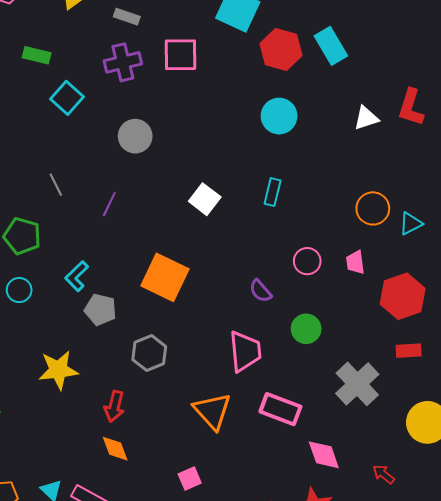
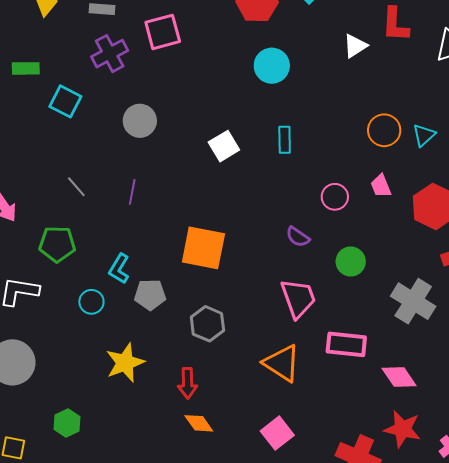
white square: (205, 199) -> (224, 146), moved, turned 36
cyan circle: (19, 290) -> (91, 302), moved
pink square: (190, 478) -> (277, 433), size x1.4

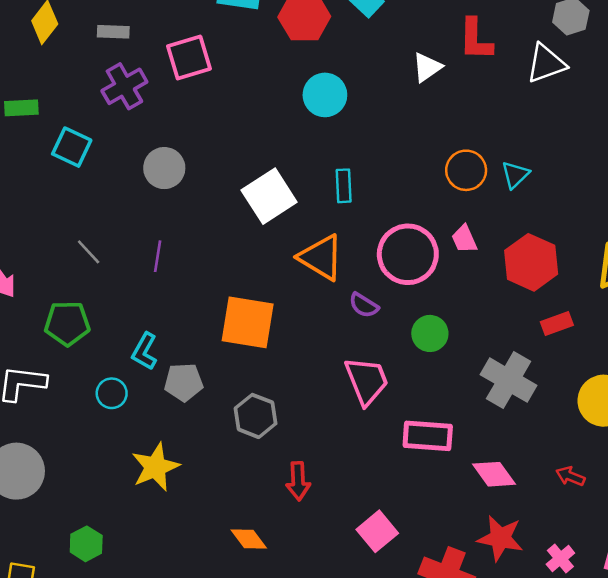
white square: (224, 146) -> (269, 196), size x1.4
pink circle: (335, 197) -> (408, 254), size x1.8
orange triangle: (282, 363) -> (321, 257), moved
red arrow: (188, 383) -> (298, 481), moved
pink square: (277, 433) -> (377, 531), moved

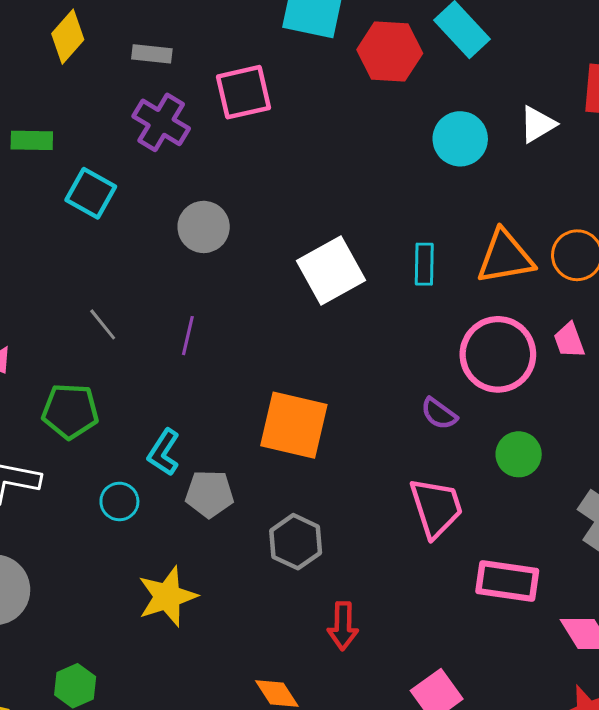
purple cross: (124, 86) -> (161, 122), turned -33
cyan circle: (325, 95) -> (460, 139), moved
orange triangle: (321, 257) -> (505, 257), moved, turned -45

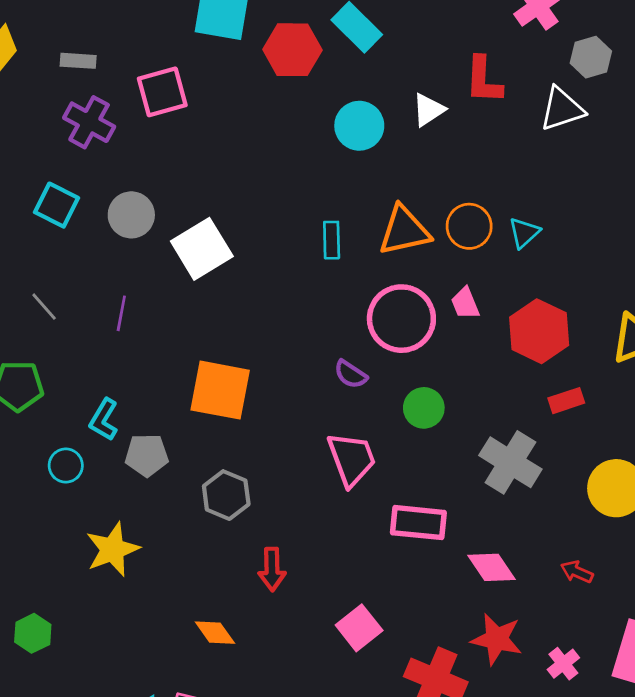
cyan square: (91, 193) -> (56, 205), moved
white square: (331, 271) -> (202, 249), moved

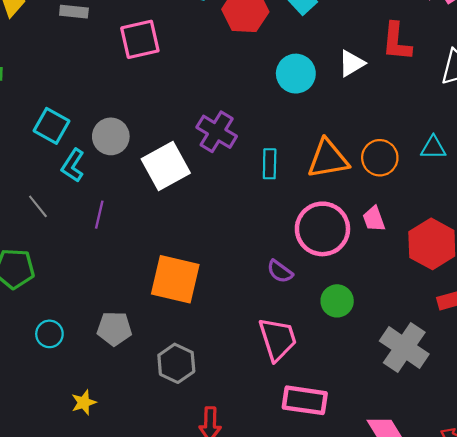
purple cross: (89, 122) -> (217, 132), moved
cyan triangle: (524, 233) -> (433, 148), moved, turned 40
cyan L-shape: (104, 420) -> (73, 165), moved
pink rectangle: (418, 523) -> (305, 400), moved
yellow star: (113, 549) -> (84, 402), size x0.6

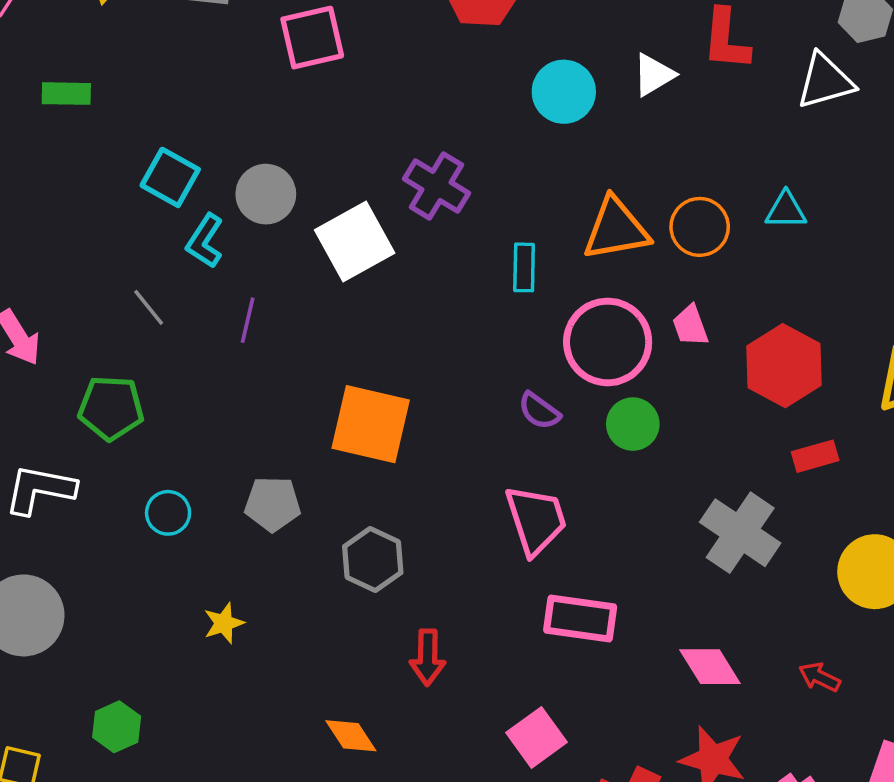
cyan rectangle: (270, 164) -> (524, 267), moved
green circle: (337, 301) -> (633, 424), moved

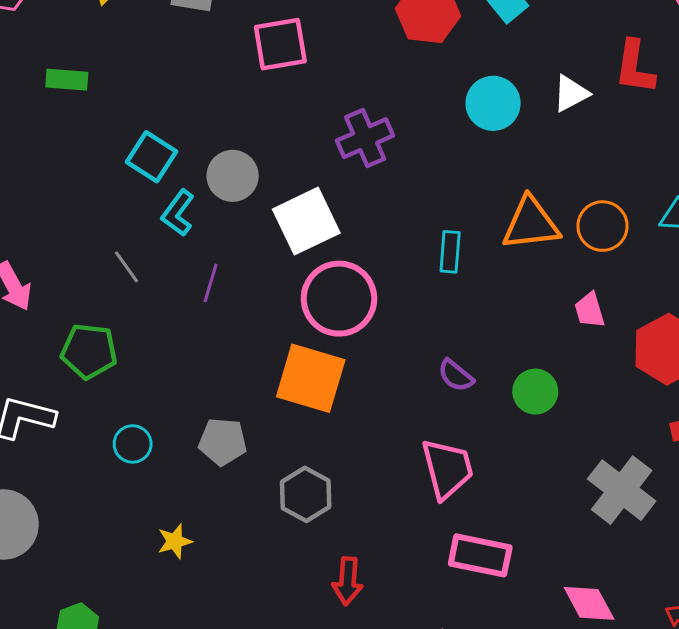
purple cross: (436, 186) -> (365, 138), moved, turned 32
pink circle: (608, 342) -> (339, 299), moved

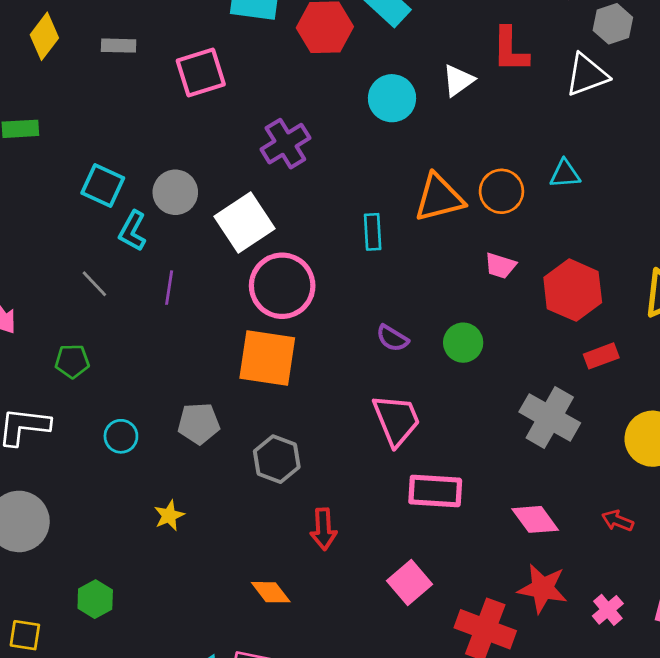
pink trapezoid: (590, 310) -> (500, 266), turned -48
green pentagon: (89, 351) -> (72, 361), size x0.7

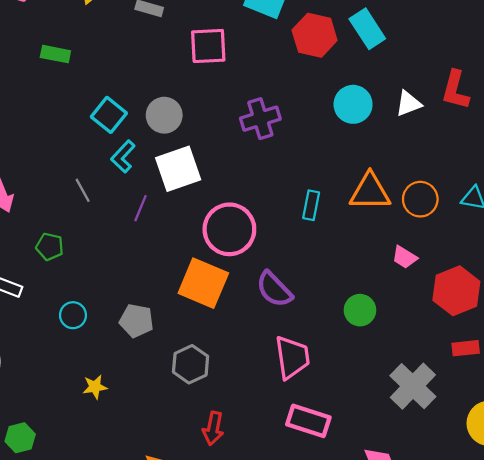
gray circle: (175, 192) -> (164, 115), moved
white square: (244, 223) -> (178, 169), moved
purple semicircle: (392, 338) -> (274, 289), moved, size x1.5

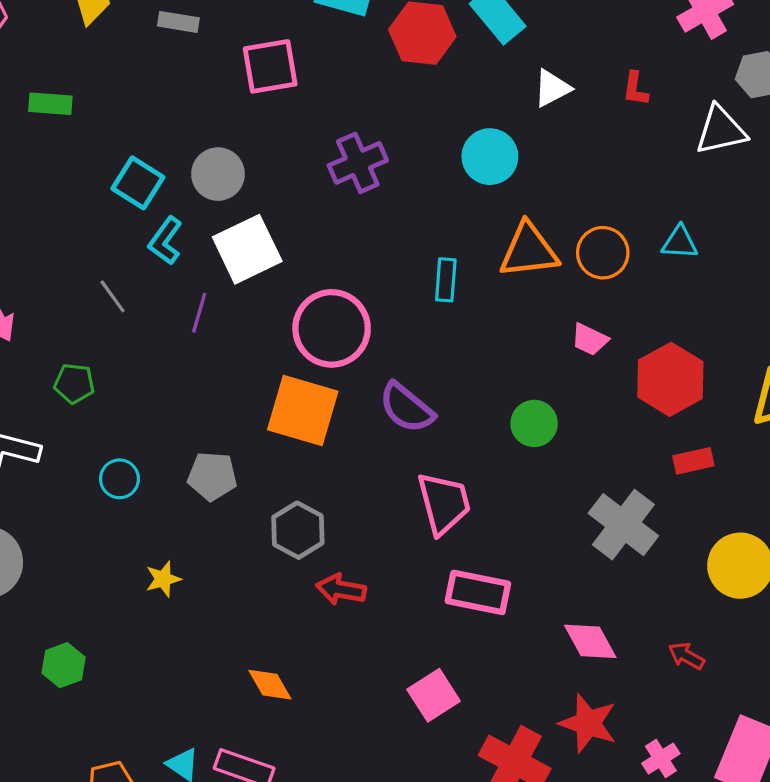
red L-shape: (455, 90) -> (635, 89), size x0.6
cyan circle: (353, 104) -> (490, 157), moved
white triangle: (408, 104) -> (552, 88), moved
red arrow: (213, 428) -> (341, 589), moved, turned 96

